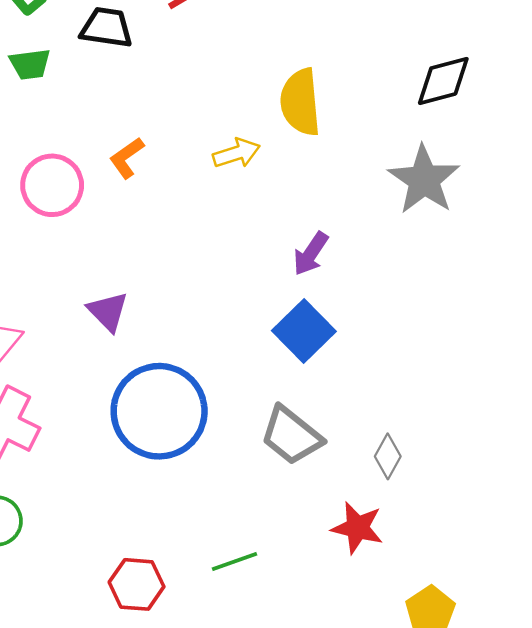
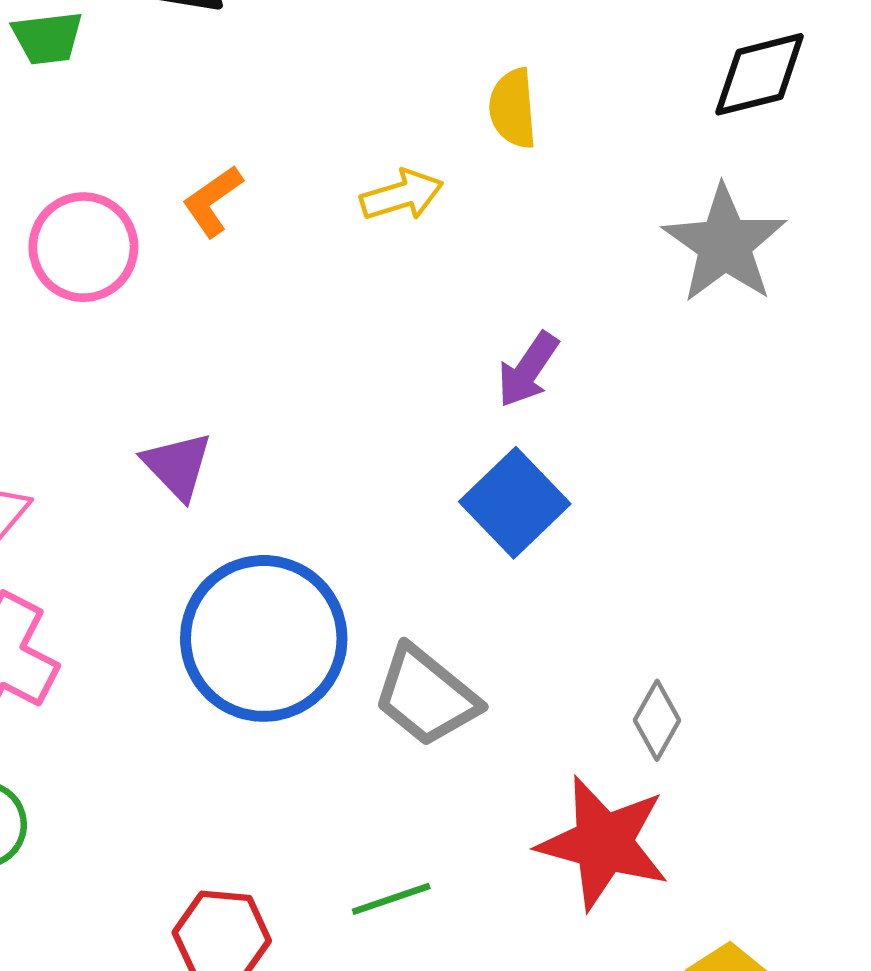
yellow semicircle: (300, 102) -> (513, 108), size x0.7
gray trapezoid: (291, 436) -> (426, 696), moved
red star: (357, 528) -> (603, 843), size x1.5

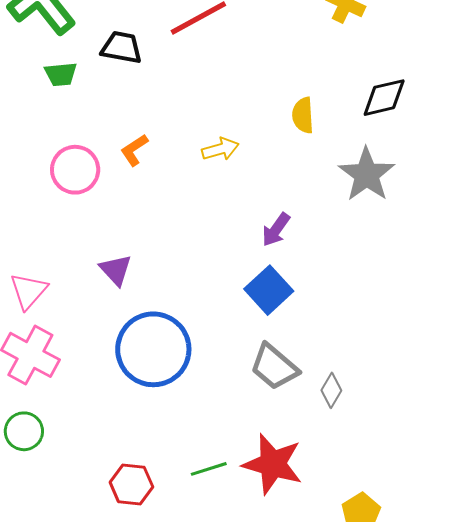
yellow semicircle: (513, 108) -> (303, 115), moved
gray trapezoid: (426, 696) -> (274, 367), moved
red star: (603, 843) -> (273, 464), moved

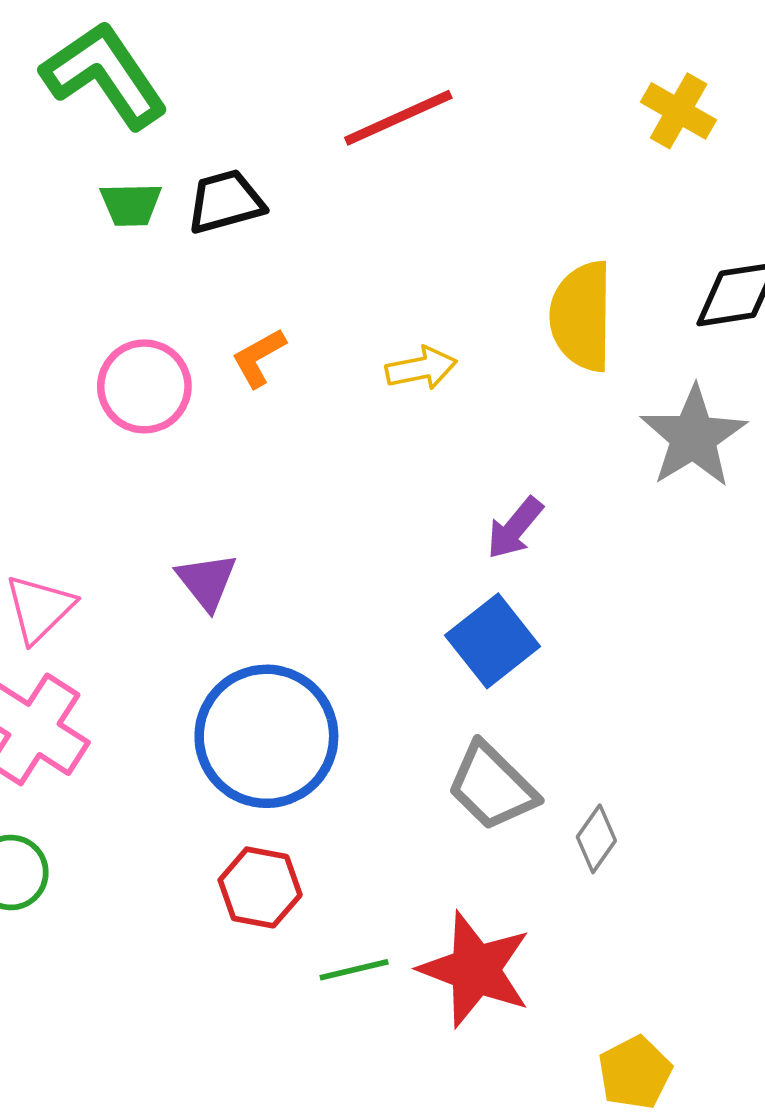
black trapezoid: (122, 47) -> (226, 202), moved, turned -30
yellow semicircle: (303, 115) -> (582, 316), size x1.6
red hexagon: (131, 484) -> (260, 887), moved

